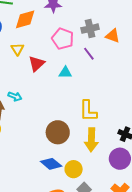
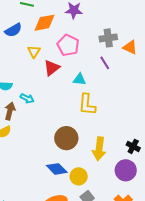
pink pentagon: (63, 39) -> (68, 45), moved
yellow L-shape: (88, 111) -> (87, 105), moved

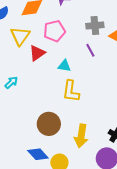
pink pentagon: (68, 45) -> (54, 31), turned 30
yellow triangle: (34, 52) -> (20, 36), size x1.5
cyan arrow: (27, 98) -> (11, 83), turned -72

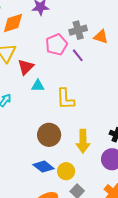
pink pentagon: (54, 31) -> (57, 45), moved
cyan triangle: (64, 66) -> (38, 86), moved

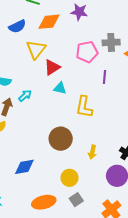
purple line: (78, 55) -> (104, 77), moved, turned 32
yellow arrow: (83, 141) -> (92, 152), size x0.6
blue diamond: (43, 167) -> (24, 167), moved, turned -60

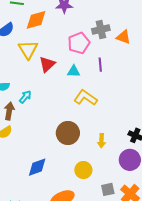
cyan triangle: (60, 88) -> (74, 71), moved
yellow L-shape: (84, 107) -> (86, 98), turned 125
gray square: (76, 200) -> (108, 189), moved, turned 32

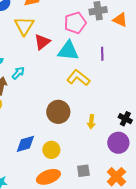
purple line: (100, 65) -> (102, 54), moved
cyan triangle: (74, 71) -> (68, 51), size x1.6
yellow circle: (83, 170) -> (51, 150), moved
gray square: (108, 189) -> (83, 171), moved

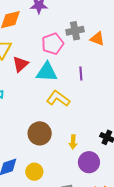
purple circle: (118, 143) -> (89, 162), moved

